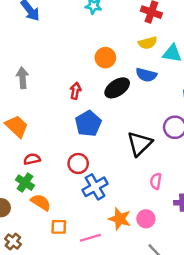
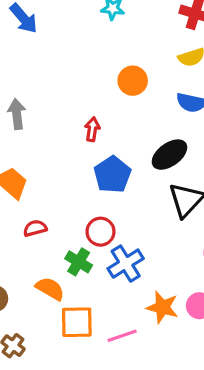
black ellipse: (117, 88) -> (169, 155), moved
green cross: (25, 183) -> (79, 262), moved
orange square: (59, 227) -> (77, 322), size x1.5

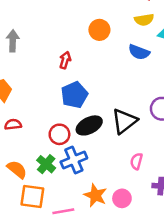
black ellipse: (169, 155) -> (89, 125), moved
green cross: (79, 262) -> (46, 164), moved

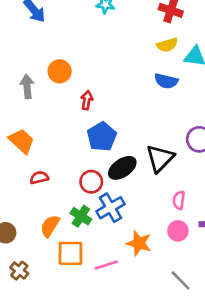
orange circle: (99, 30) -> (60, 71), moved
orange semicircle: (17, 169) -> (50, 226), turned -90
pink circle: (122, 198) -> (178, 231), moved

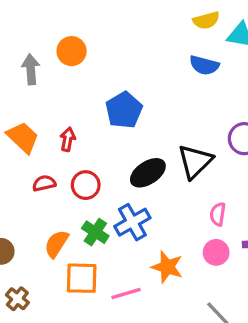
red arrow: (87, 100) -> (68, 139), moved
blue pentagon: (102, 137) -> (124, 110), moved
red circle: (91, 182) -> (86, 185), moved

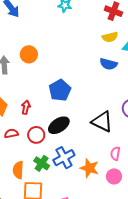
black triangle: (195, 162) -> (102, 122), turned -50
black ellipse: (148, 173) -> (59, 125), moved
orange semicircle: (56, 244) -> (18, 170), turned -30
orange star: (167, 267) -> (89, 168), moved

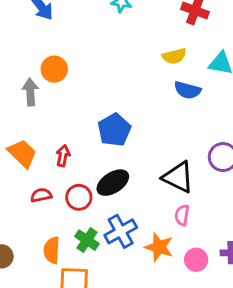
yellow semicircle: (110, 37) -> (174, 56), moved
orange circle: (29, 54) -> (54, 69), moved
pink semicircle: (115, 154) -> (182, 215), moved

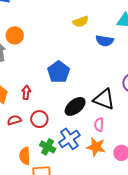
yellow semicircle: (174, 56) -> (81, 22), moved
black ellipse: (113, 183) -> (75, 106), moved
pink semicircle: (182, 215) -> (99, 125), moved

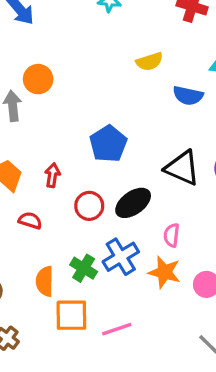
black triangle: (104, 99) -> (182, 168), moved
red circle: (39, 119) -> (89, 206), moved
red semicircle: (14, 120) -> (30, 221), turned 32

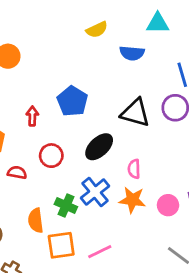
red arrow: (52, 175) -> (32, 116), moved
red circle: (89, 206) -> (51, 156), moved

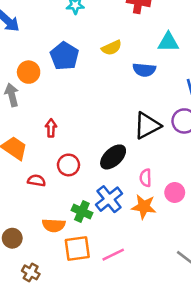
blue pentagon: (72, 101) -> (64, 56), moved
black triangle: (135, 113) -> (147, 125), turned -44
pink circle: (168, 205) -> (175, 192), moved
orange semicircle: (36, 220) -> (54, 225), turned -80

